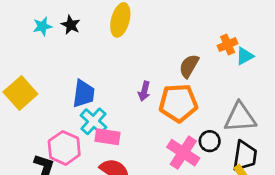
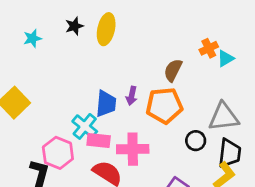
black star: (71, 25) -> (74, 26), moved, turned 30
blue trapezoid: (84, 94) -> (106, 104), moved
pink cross: (183, 153) -> (133, 149), moved, turned -32

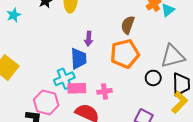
purple arrow: (132, 96) -> (89, 39), moved
cyan cross: (85, 126) -> (64, 79), turned 36
pink cross: (133, 149) -> (105, 91), size x0.6

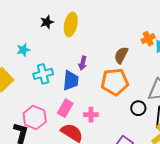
cyan star: (14, 15) -> (23, 50), moved
cyan cross: (64, 79) -> (43, 74), moved
pink rectangle: (77, 88) -> (65, 108), turned -66

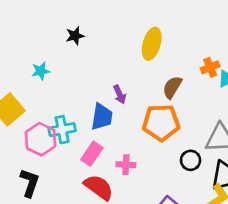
yellow ellipse: (71, 24) -> (152, 44), moved
purple arrow: (83, 63) -> (120, 94), turned -40
cyan cross: (43, 74) -> (62, 130), moved
pink hexagon: (35, 118) -> (40, 139), moved

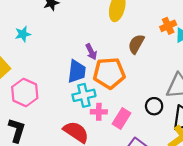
orange pentagon: (161, 123) -> (109, 73), moved
cyan cross: (62, 130) -> (84, 95), moved
pink rectangle: (92, 154) -> (122, 118), moved

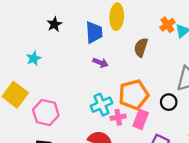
purple arrow: (91, 52) -> (100, 63), turned -32
blue trapezoid: (77, 71) -> (94, 32), moved
orange pentagon: (109, 73) -> (134, 95), moved

